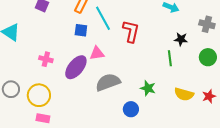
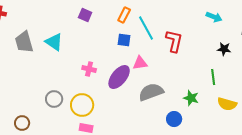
green line: (170, 58) -> (213, 77), moved

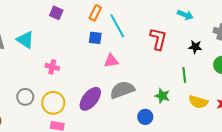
red L-shape: (174, 41) -> (158, 39), moved
pink cross: (89, 69) -> (52, 67), moved
purple ellipse: (119, 77) -> (90, 99), moved

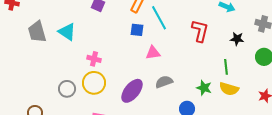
gray semicircle: (122, 90) -> (164, 82), size x0.7
yellow semicircle: (198, 102) -> (229, 89), moved
yellow circle: (53, 103) -> (94, 83), moved

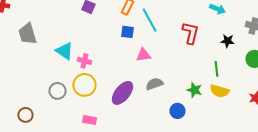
cyan triangle: (67, 32) -> (64, 51), moved

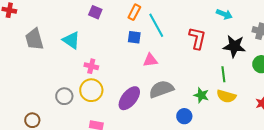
black star: (227, 41) -> (234, 46), size x1.6
cyan triangle: (64, 51) -> (71, 40), moved
gray semicircle: (154, 84) -> (161, 89), size x1.4

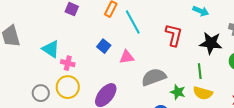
blue square: (134, 37) -> (104, 46), moved, turned 32
cyan triangle: (71, 40) -> (51, 49), moved
gray semicircle: (161, 89) -> (154, 77), moved

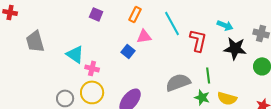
cyan arrow: (201, 11) -> (225, 25), moved
cyan line: (133, 22) -> (172, 23), moved
pink triangle: (127, 57) -> (144, 36), moved
green line: (200, 71) -> (208, 75), moved

